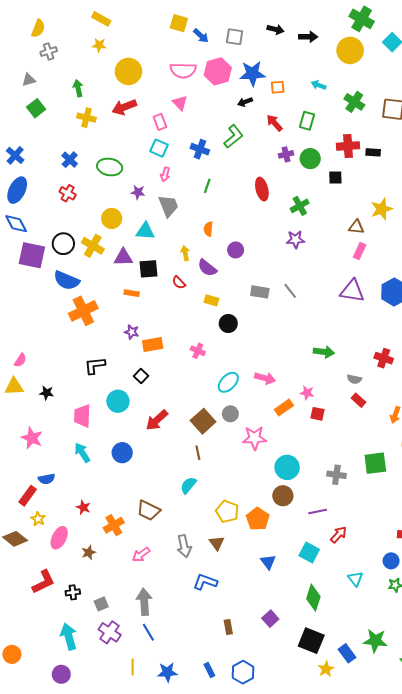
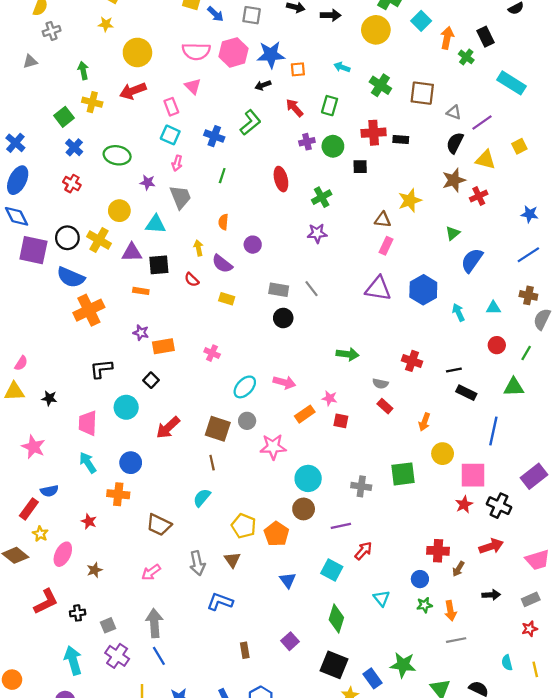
green square: (36, 108) -> (64, 117), moved
black circle: (228, 323) -> (283, 318), moved
brown square: (203, 421) -> (218, 429), turned -30
orange cross: (114, 525) -> (118, 494), moved, turned 36

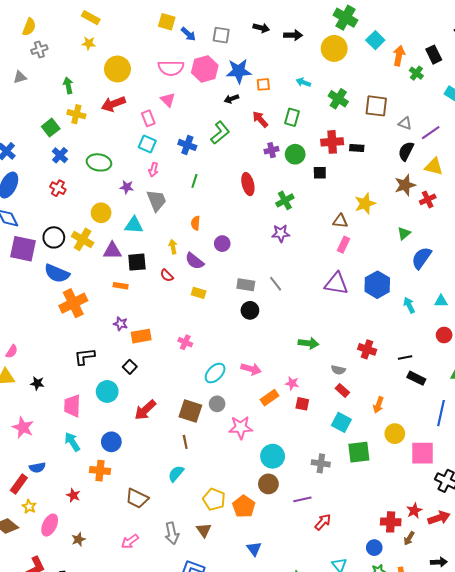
red star: (464, 504) -> (414, 511), moved
cyan square: (332, 570) -> (341, 422), moved

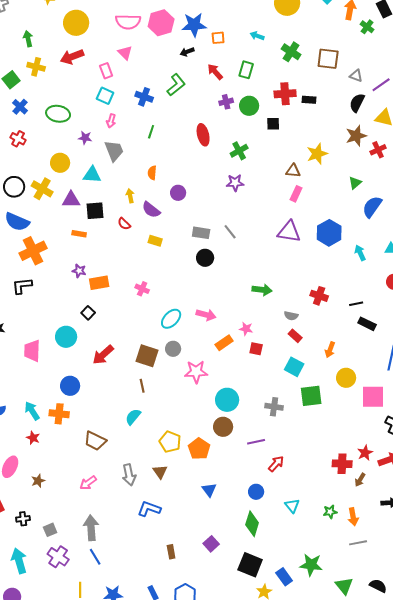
black L-shape: (85, 357) -> (22, 286), moved
cyan arrow: (72, 442) -> (32, 411), moved
blue circle: (374, 548) -> (256, 492), moved

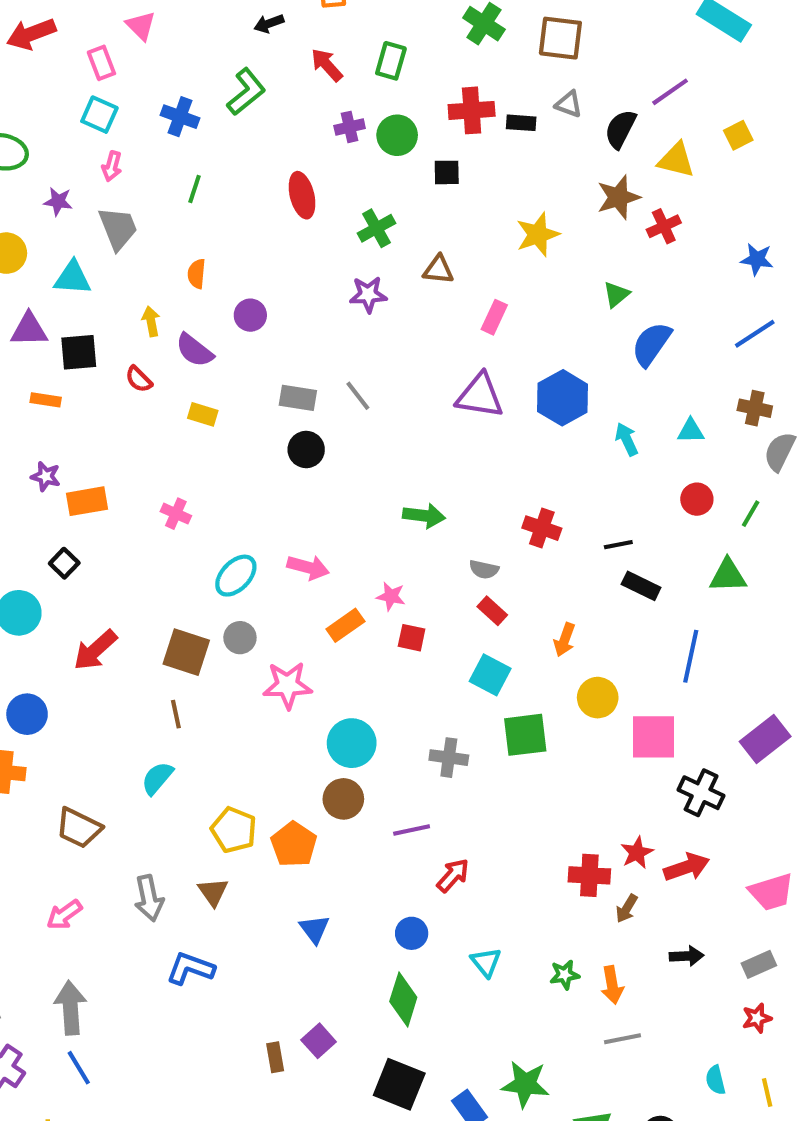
gray triangle: (356, 76) -> (569, 104), moved
brown triangle: (293, 171) -> (438, 270), moved
brown rectangle: (171, 552) -> (275, 1057), moved

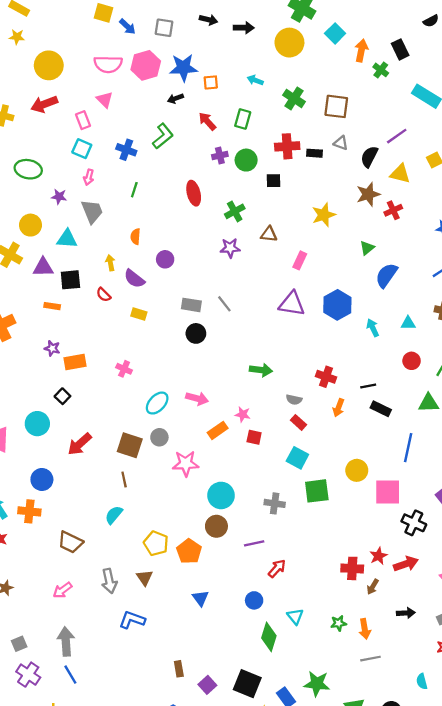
orange arrow: (565, 640) -> (339, 408), moved
green diamond: (403, 999) -> (269, 637), moved
purple square: (319, 1041) -> (207, 685), moved

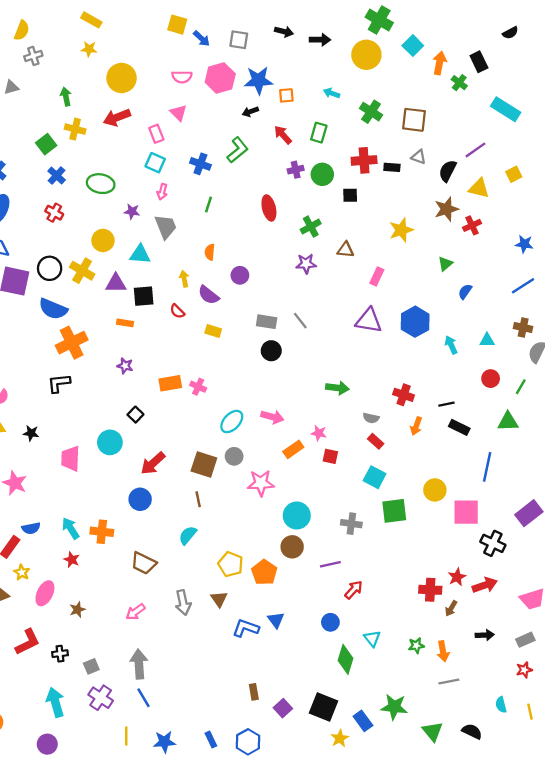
pink semicircle: (108, 64) -> (182, 77), size x0.7
blue semicircle: (386, 275) -> (465, 292), size x0.6
orange rectangle: (75, 362) -> (170, 383), moved
blue circle: (42, 479) -> (140, 499), moved
blue L-shape: (132, 620) -> (246, 628), moved

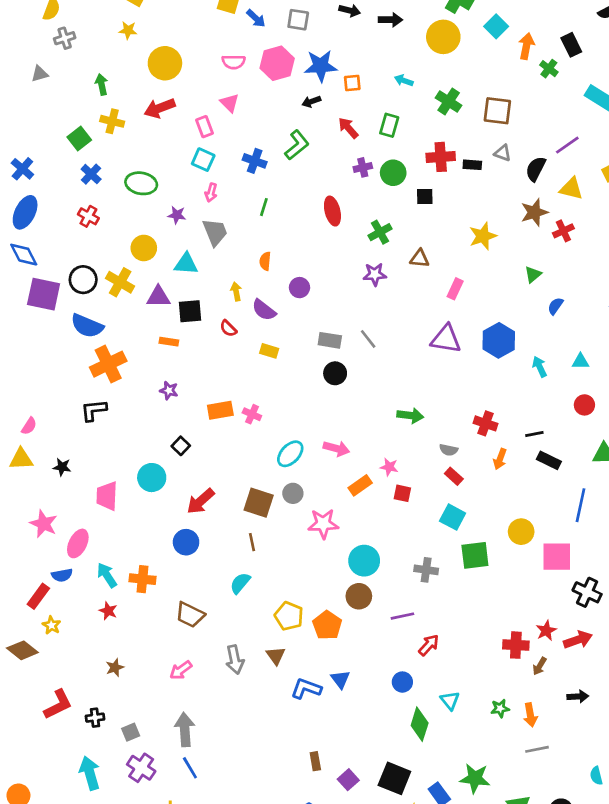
pink ellipse: (45, 593) -> (78, 543), moved

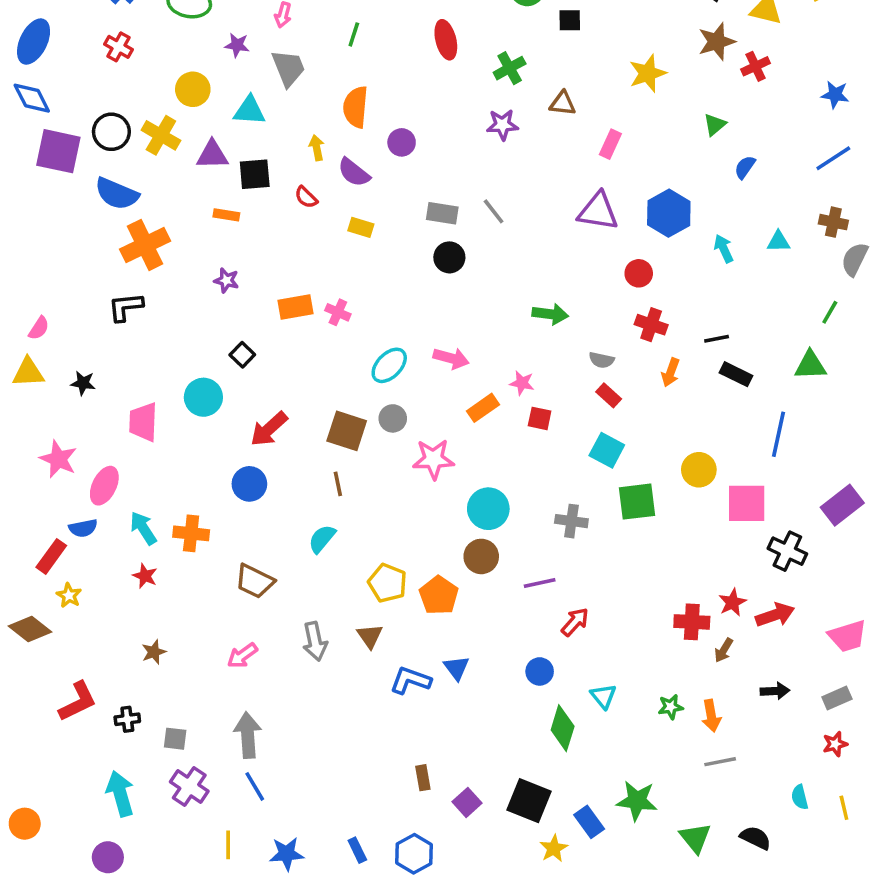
orange semicircle: (265, 261) -> (356, 107), size x1.6
red circle: (584, 405) -> (639, 273), moved
gray square: (131, 732) -> (175, 739), turned 30

